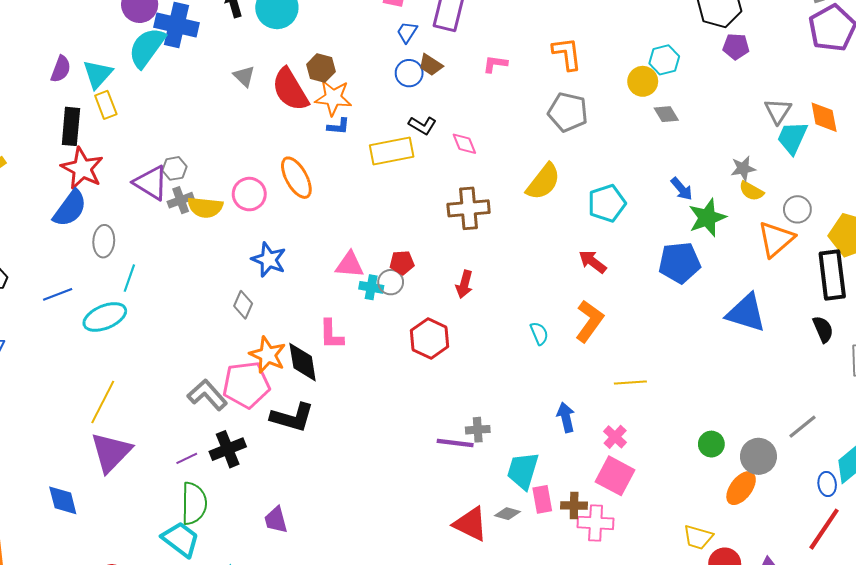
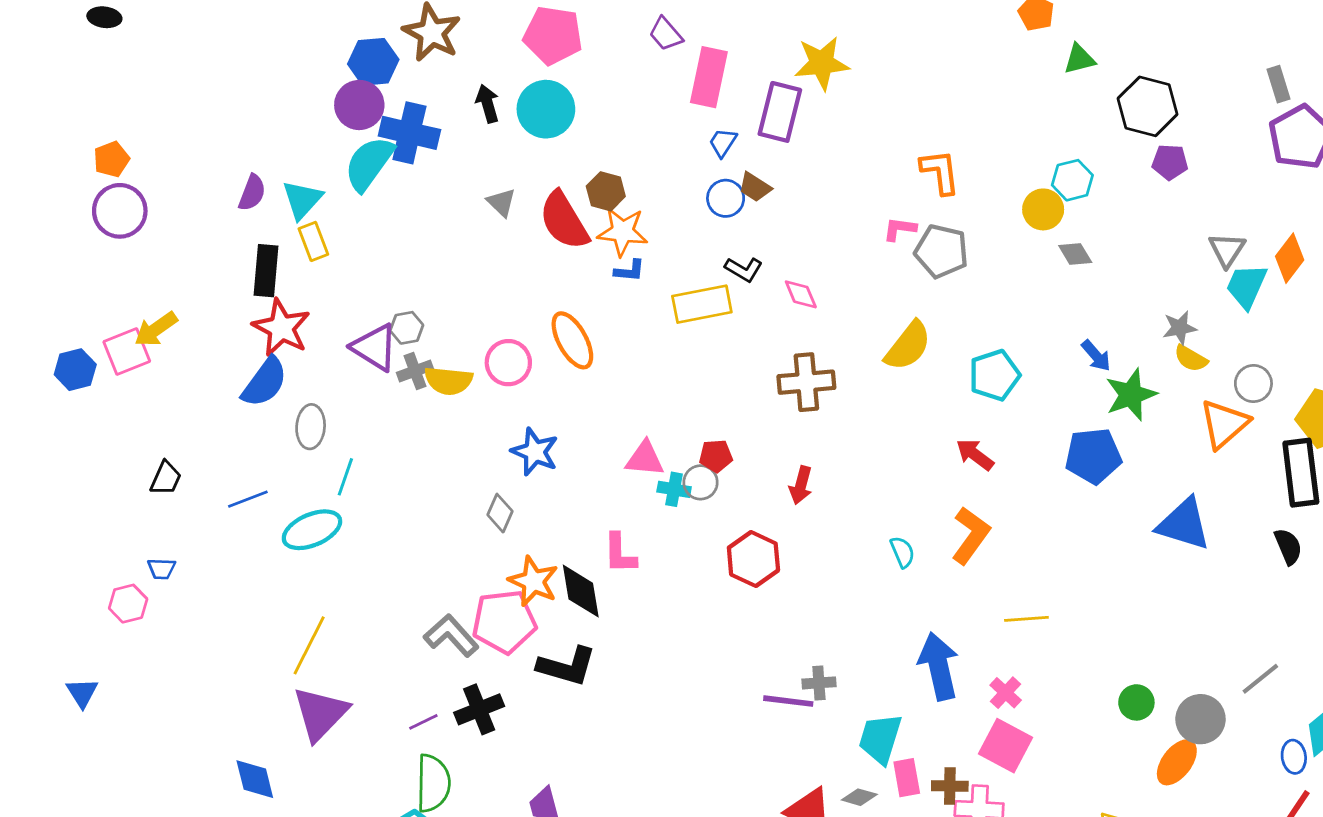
pink L-shape: (495, 64) -> (900, 229), moved
orange diamond: (824, 117) -> (1290, 258), turned 48
blue arrow: (566, 417) -> (939, 666), size x1.6

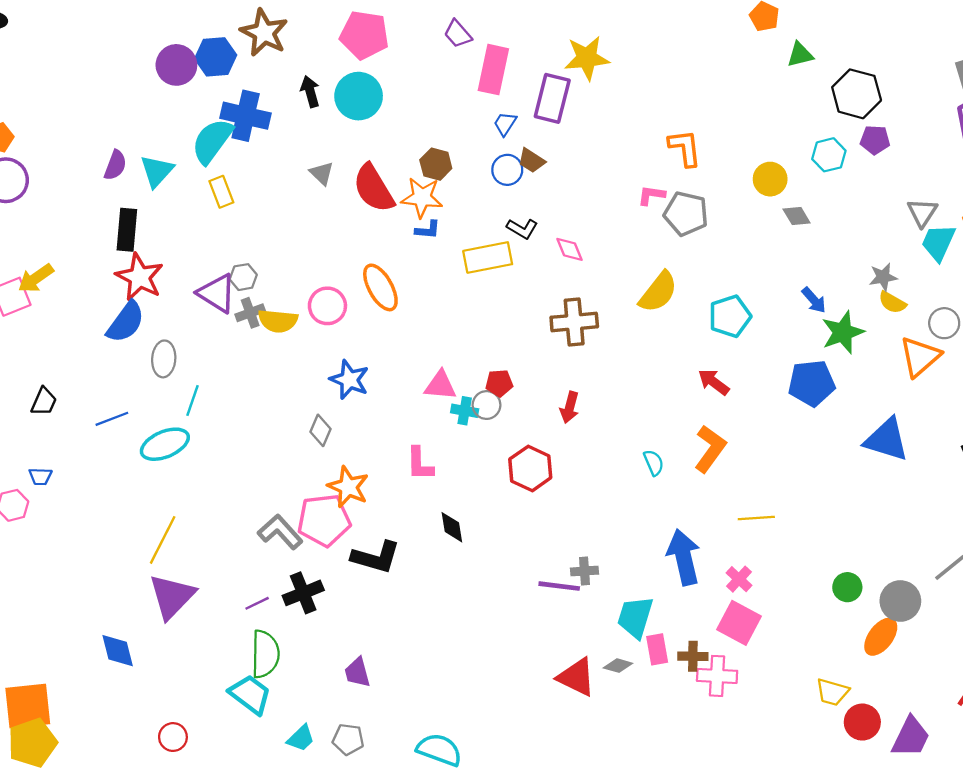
purple circle: (359, 105) -> (176, 65), moved
cyan hexagon: (1072, 180) -> (829, 155), moved
brown hexagon: (606, 191) -> (436, 164), moved
yellow rectangle: (313, 241) -> (221, 192), moved
black diamond: (581, 591) -> (452, 527), moved, size x0.7

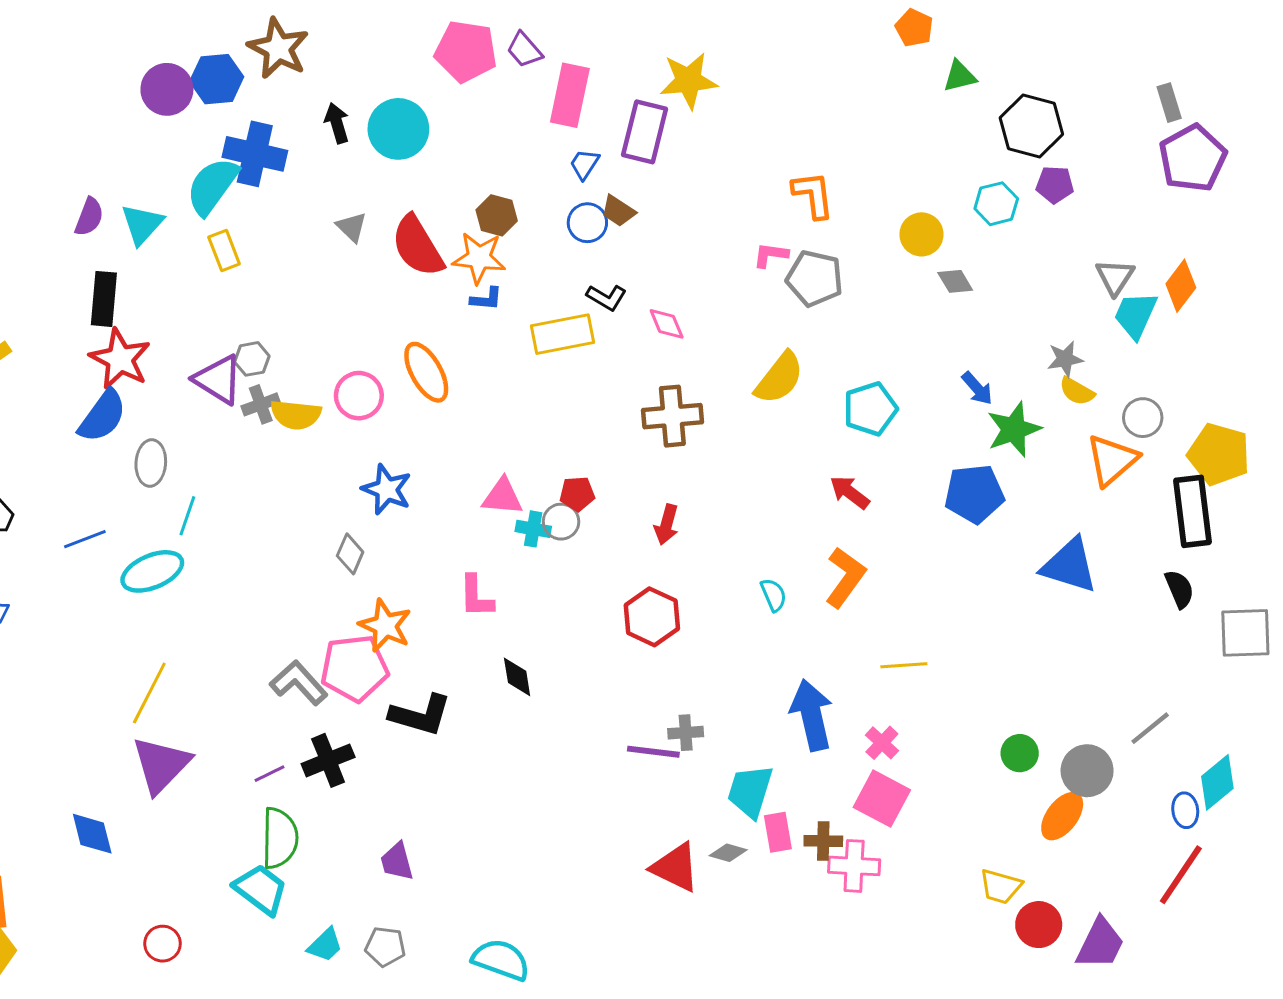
pink pentagon: (364, 35) -> (466, 51), moved
red hexagon: (530, 468) -> (652, 617), moved

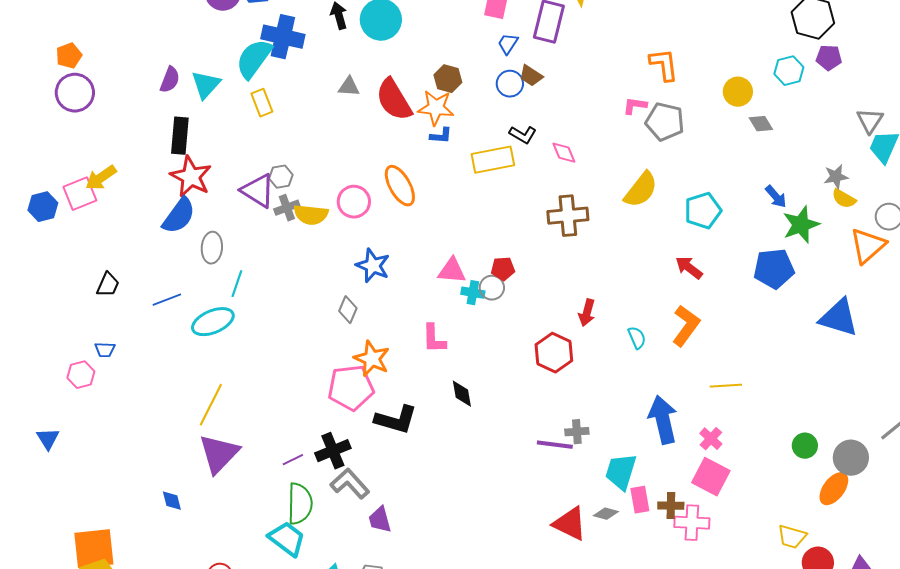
gray triangle: (352, 227) -> (349, 87), turned -40
red arrow: (667, 525) -> (587, 313), moved
gray L-shape: (299, 683) -> (350, 484), moved
blue diamond: (92, 834) -> (172, 501), size x0.7

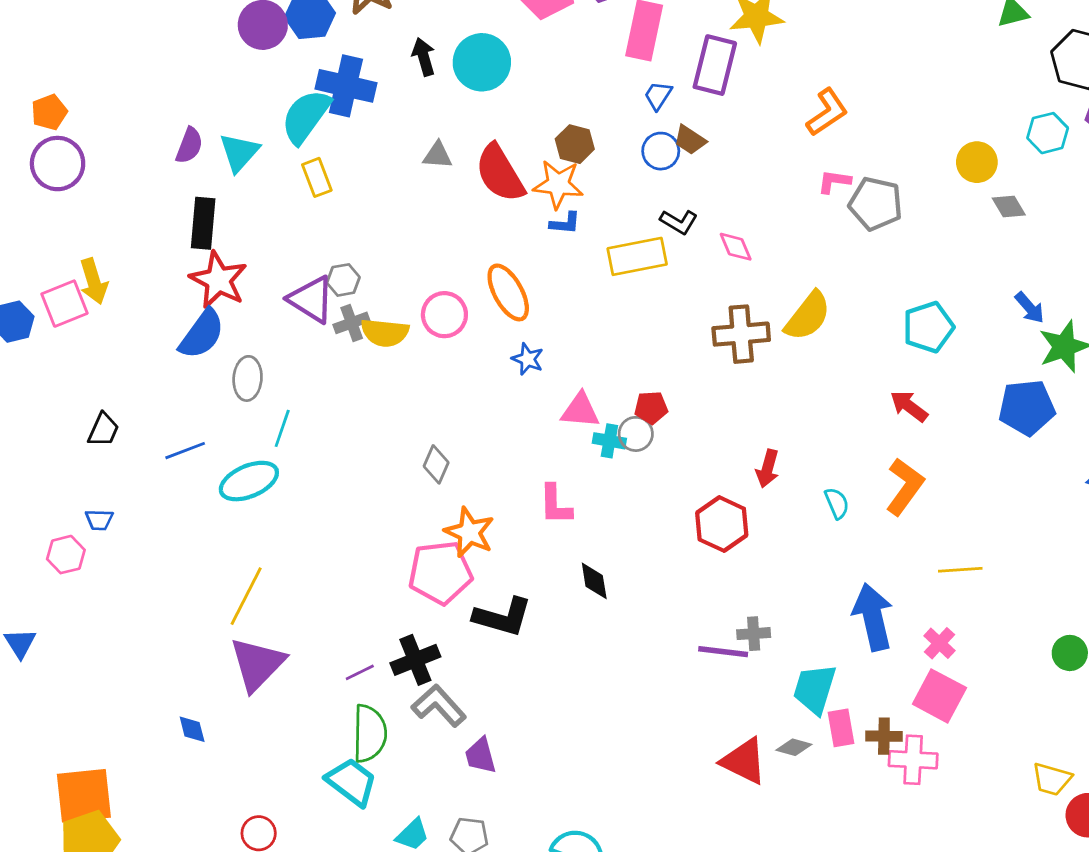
orange L-shape: (664, 65) -> (827, 112), moved, turned 63
yellow arrow: (101, 178) -> (94, 281), turned -72
yellow semicircle: (641, 190) -> (808, 316), moved
blue star: (373, 266) -> (528, 359), moved, size x0.7

